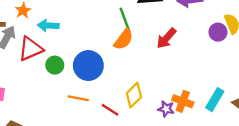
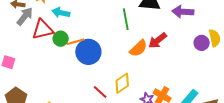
orange semicircle: (123, 39) -> (138, 48), moved
green circle: (55, 65) -> (61, 39), moved
orange line: (78, 98) -> (76, 42), moved, turned -36

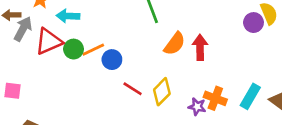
red arrow: (158, 40) -> (200, 47), moved, turned 138
blue circle: (88, 52) -> (112, 60), size x0.6
red line: (100, 92) -> (133, 89), moved

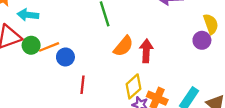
purple circle: (253, 23) -> (202, 40), moved
red line: (133, 89) -> (83, 85), turned 60
yellow diamond: (162, 92) -> (134, 86), moved

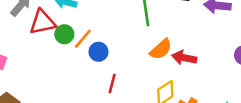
orange line: (49, 47) -> (83, 39), turned -36
red arrow: (146, 51) -> (184, 58), turned -90

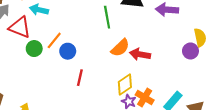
red triangle: (42, 22) -> (20, 27), turned 35
green circle: (64, 34) -> (34, 49), moved

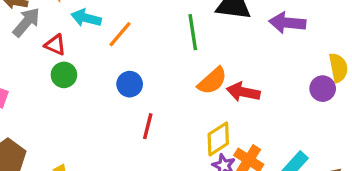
red triangle: (20, 27) -> (55, 45), size x0.6
orange line: (54, 40) -> (120, 34), moved
green circle: (34, 49) -> (64, 75), moved

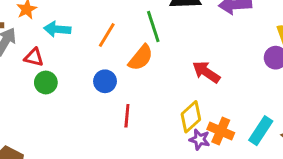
orange line: (120, 34) -> (107, 35), moved
orange semicircle: (212, 81) -> (141, 58), moved
red arrow: (243, 92) -> (206, 72), turned 32

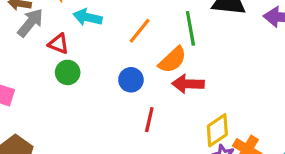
red arrow: (206, 72) -> (188, 84), moved, turned -40

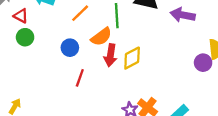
red arrow: (188, 84) -> (110, 55), turned -90
yellow diamond: (217, 130) -> (132, 58), moved

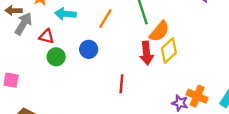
orange semicircle: (101, 37) -> (159, 31), moved
blue circle: (70, 48) -> (89, 49), moved

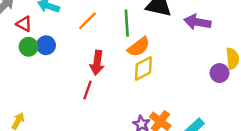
blue circle: (89, 49) -> (46, 45), moved
red arrow: (147, 53) -> (97, 63), moved

